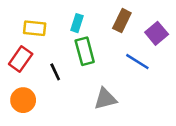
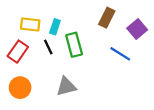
cyan rectangle: (77, 23) -> (55, 27), moved
black line: (55, 72) -> (48, 47), moved
gray triangle: (105, 99) -> (66, 86), moved

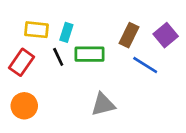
brown rectangle: (107, 18) -> (129, 35), moved
green rectangle: (74, 45) -> (90, 54), turned -75
gray triangle: (66, 86) -> (103, 104), moved

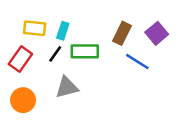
black line: (58, 57) -> (55, 54), turned 60
gray triangle: (103, 104) -> (67, 87), moved

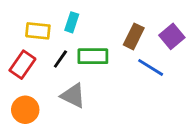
cyan rectangle: (63, 31) -> (72, 22), moved
gray triangle: (67, 87) -> (73, 96), turned 40

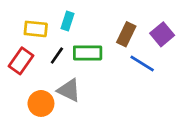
orange circle: (25, 110) -> (41, 103), moved

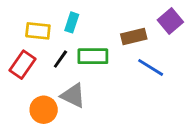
brown rectangle: (126, 34) -> (134, 36), turned 50
purple square: (162, 34) -> (170, 21), moved

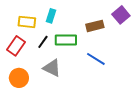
blue line: (151, 67) -> (96, 59), moved
orange circle: (44, 110) -> (19, 78), moved

